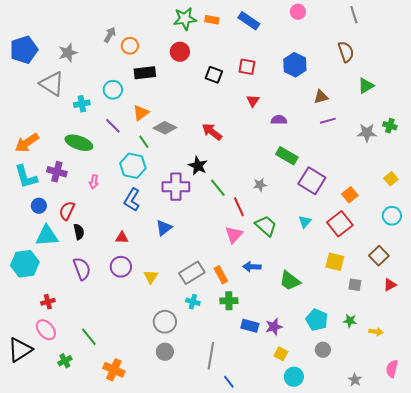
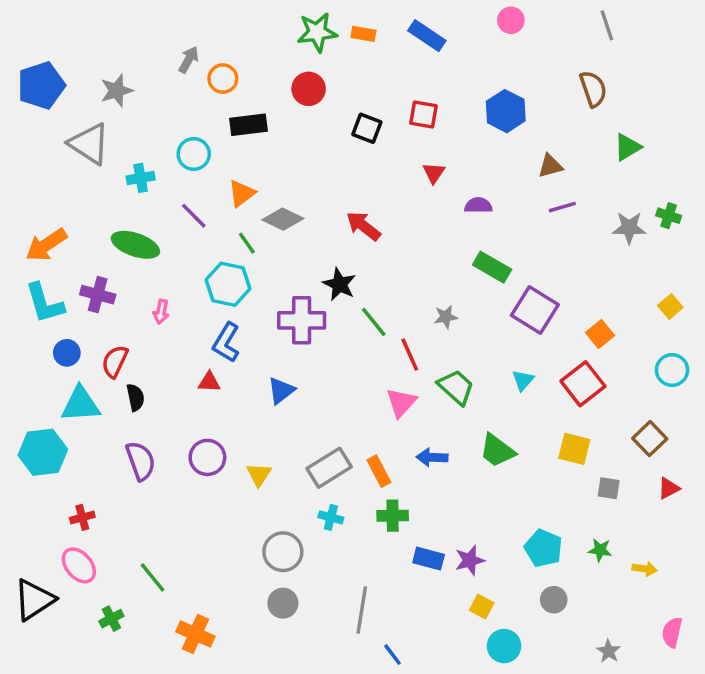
red triangle: (122, 238) -> (209, 382), moved
green trapezoid: (290, 281) -> (497, 451), moved

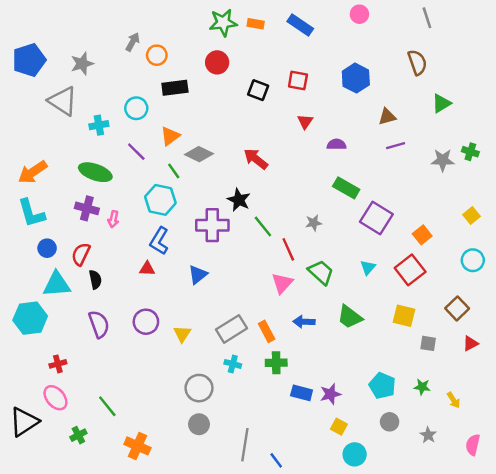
purple cross: (98, 295) -> (87, 208), moved
yellow arrow: (645, 569) -> (453, 400), turned 49
gray line: (362, 610) -> (245, 445), moved
gray star: (609, 651) -> (428, 435), moved

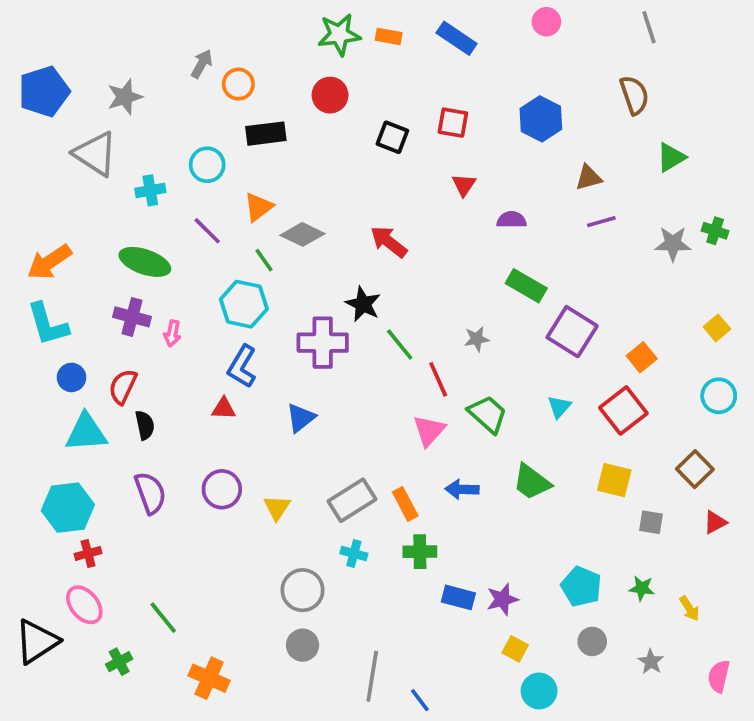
cyan hexagon: (30, 318) -> (68, 508), moved

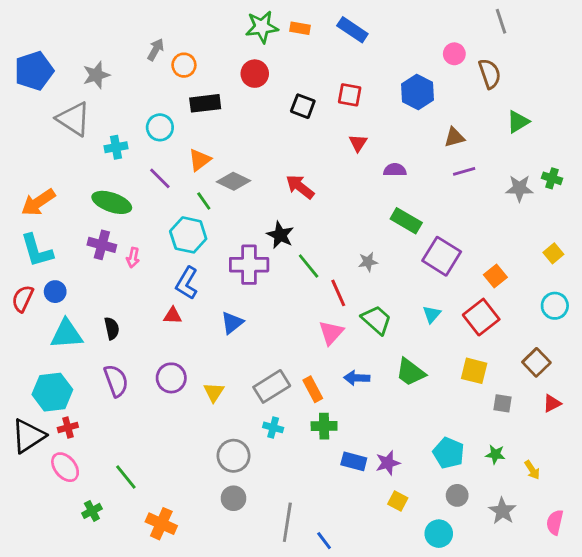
pink circle: (546, 22) -> (454, 54), moved
red semicircle: (123, 387) -> (23, 299), moved
black triangle: (37, 641) -> (28, 436), moved
gray star: (651, 662) -> (502, 511), size x1.4
cyan circle: (539, 691) -> (439, 534), moved

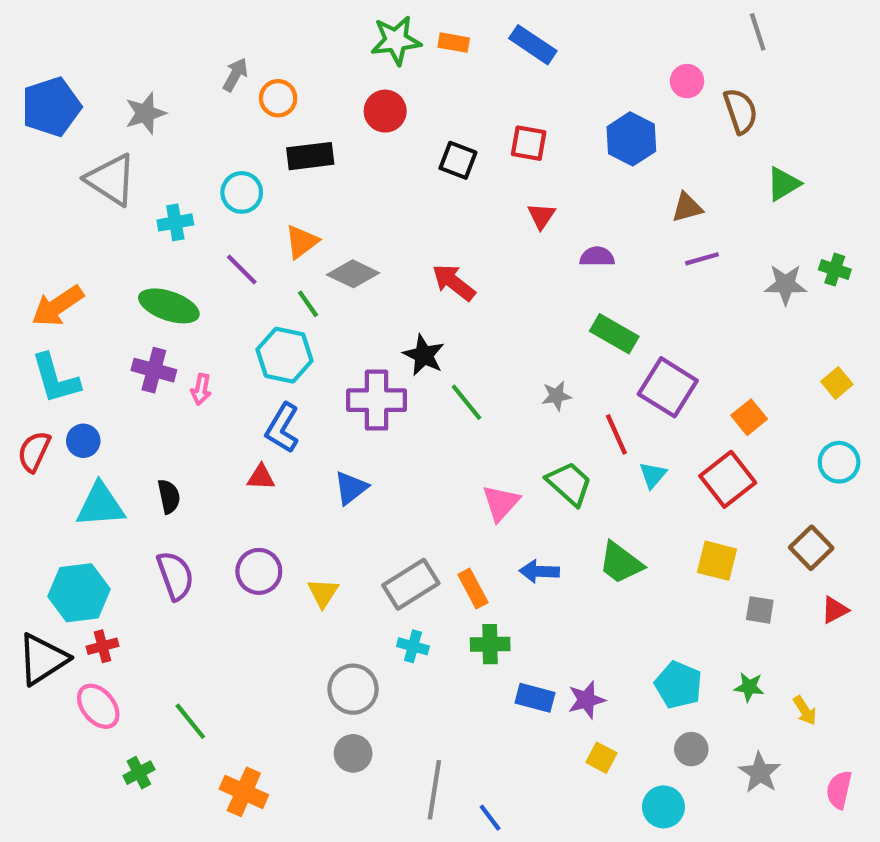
red line: (338, 293) -> (616, 434), moved

